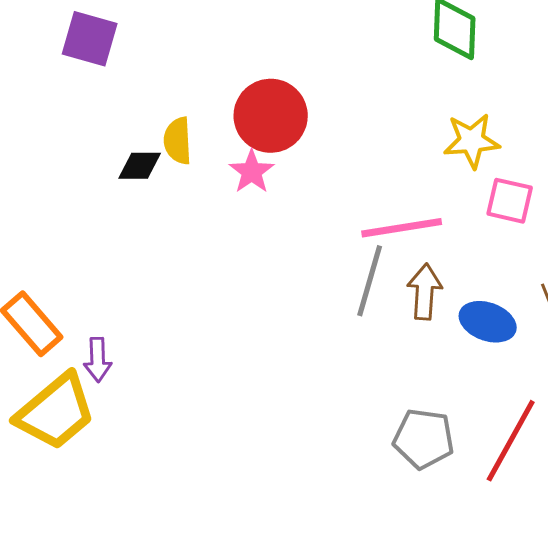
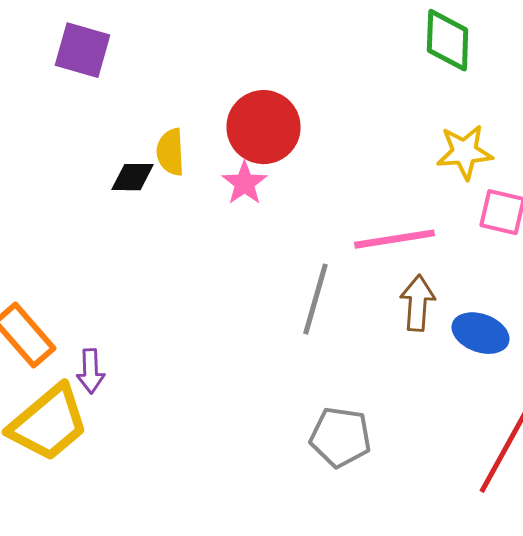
gray line: (370, 281) -> (316, 299), moved
gray pentagon: (424, 439) -> (340, 437), moved

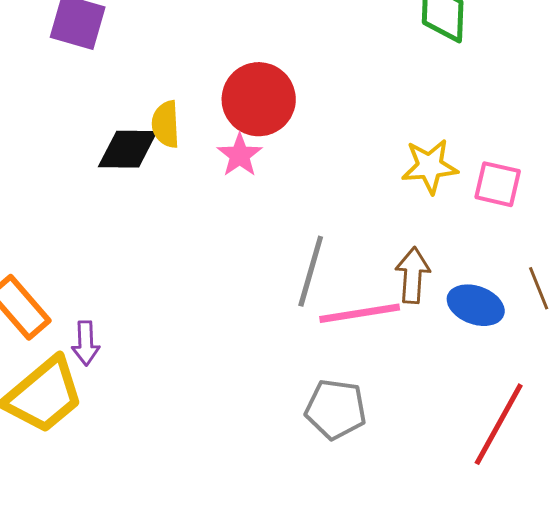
yellow star: (464, 152) -> (430, 166), moved
black diamond: (132, 177) -> (128, 149), size x1.4
pink line: (394, 239) -> (360, 313), moved

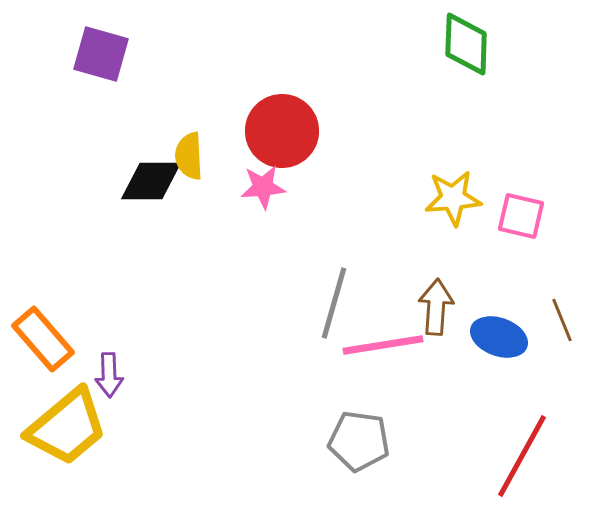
pink star: (240, 155) -> (263, 187), turned 30

